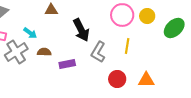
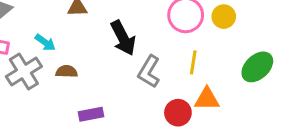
green ellipse: (174, 28) -> (257, 67), moved
purple rectangle: (67, 64) -> (91, 114), moved
orange triangle: (146, 80) -> (207, 99), moved

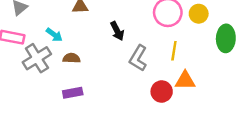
black arrow: (123, 38) -> (117, 31), size x0.7
green ellipse: (257, 67) -> (226, 38), moved, turned -45
purple rectangle: (91, 114) -> (73, 93), moved

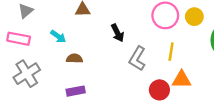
gray cross: (37, 58) -> (27, 74), moved

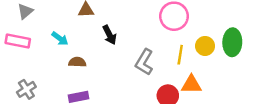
yellow circle: (194, 17) -> (205, 46), moved
black arrow: (118, 33) -> (110, 35), moved
gray cross: (27, 74) -> (26, 89), moved, size x0.7

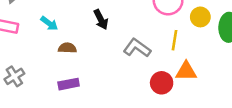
yellow circle: (205, 46) -> (200, 17), moved
gray L-shape: (144, 62) -> (137, 48), turned 95

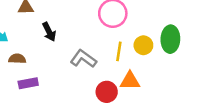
yellow circle: (200, 17) -> (143, 45), moved
purple rectangle: (69, 84) -> (28, 83), moved

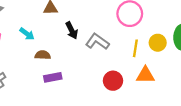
gray L-shape: (83, 59) -> (97, 42), moved
red circle: (107, 92) -> (113, 81), moved

